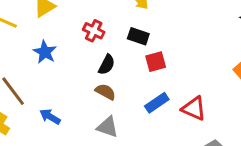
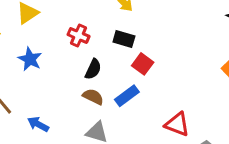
red square: (156, 62) -> (143, 64), turned -36
blue rectangle: (157, 103) -> (127, 96), moved
red triangle: (194, 109) -> (177, 124), moved

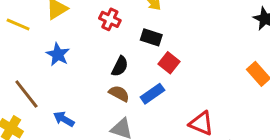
red cross: (78, 35) -> (110, 19), moved

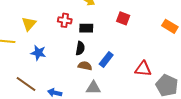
black rectangle: (151, 37) -> (86, 28), moved
red square: (169, 63) -> (123, 18), moved

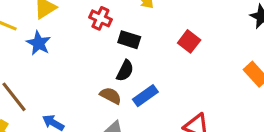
black semicircle: (80, 48) -> (125, 71), moved
blue star: (38, 53) -> (39, 43), moved

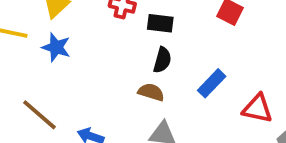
blue rectangle: (145, 96) -> (212, 83), moved

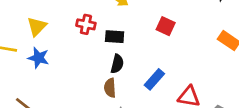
brown semicircle: (151, 92) -> (110, 88), turned -108

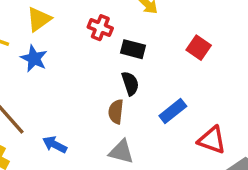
black semicircle: (117, 64) -> (130, 83), turned -42

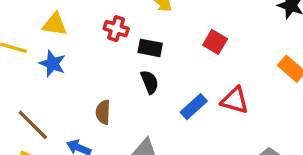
yellow triangle: (39, 19) -> (55, 24), turned 48
brown semicircle: (116, 112) -> (103, 112), moved
red triangle: (212, 140) -> (235, 100), moved

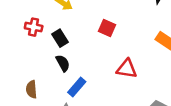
black rectangle: (150, 48) -> (60, 38), turned 54
blue rectangle: (194, 107) -> (77, 87), moved

